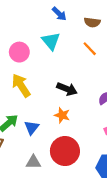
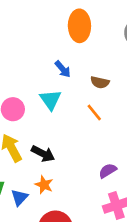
black arrow: (67, 89) -> (43, 154), moved
orange star: (62, 115) -> (44, 185), moved

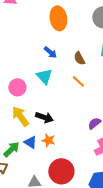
brown semicircle: (100, 82) -> (79, 58), turned 56
blue triangle: (19, 197) -> (30, 142), moved, turned -32

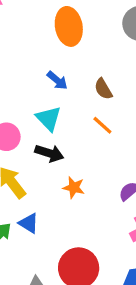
black arrow: (44, 117) -> (49, 153), moved
orange star: (48, 140) -> (74, 188), moved

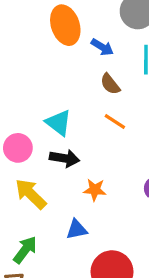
blue arrow: (57, 80) -> (102, 47), moved
blue triangle: (29, 223) -> (77, 229), moved, turned -35

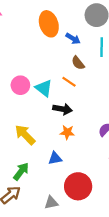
orange line: (115, 122) -> (69, 82), moved
pink circle: (18, 148) -> (20, 85), moved
black arrow: (65, 158) -> (62, 109), moved

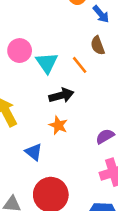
black arrow: (62, 109) -> (61, 95), turned -42
blue triangle: (55, 158) -> (34, 152), turned 32

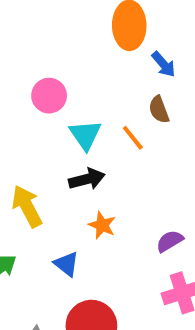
pink circle: (20, 51) -> (49, 96), moved
black arrow: (61, 95) -> (87, 179), moved

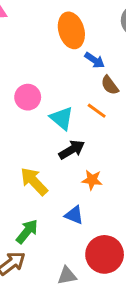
blue arrow: (164, 64) -> (95, 60), moved

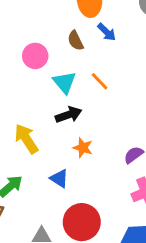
brown semicircle: (110, 85) -> (75, 41), moved

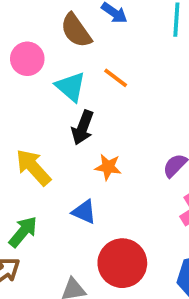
brown semicircle: (75, 41) -> (76, 30), size x1.4
black arrow: (69, 115) -> (83, 128), turned 140

